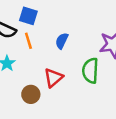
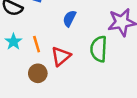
orange line: (28, 41) -> (37, 44), moved

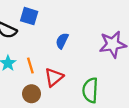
green semicircle: (99, 49) -> (90, 90), moved

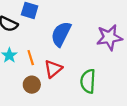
blue semicircle: (62, 41) -> (61, 34), size x1.6

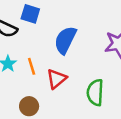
brown circle: (32, 85) -> (29, 106), moved

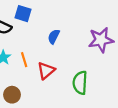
blue semicircle: (65, 40) -> (54, 37), size x0.6
brown circle: (29, 106) -> (12, 95), moved

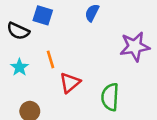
blue semicircle: (54, 37) -> (92, 13), moved
orange line: (24, 60) -> (51, 59), moved

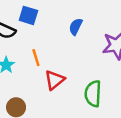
blue semicircle: (92, 13) -> (76, 27), moved

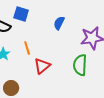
green semicircle: (93, 94) -> (80, 65), moved

